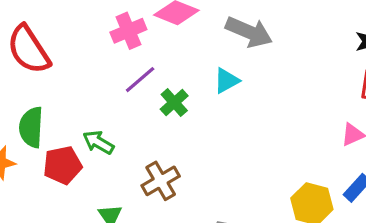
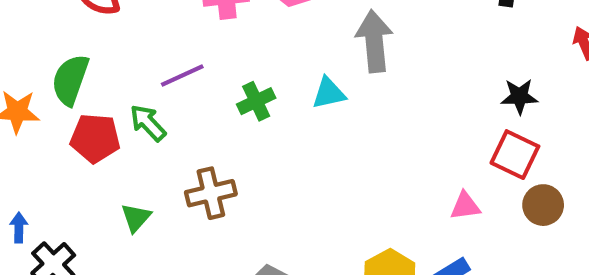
gray arrow: (249, 32) -> (374, 41), turned -135
purple line: (140, 80) -> (182, 75), moved

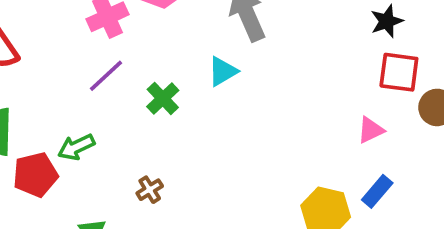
purple line: (182, 75) -> (106, 76), moved
green arrow: (148, 123) -> (76, 147), turned -54
brown cross: (211, 193) -> (150, 190), size x0.6

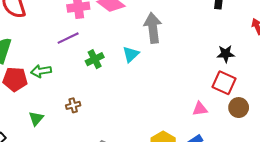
cyan triangle: (223, 71) -> (131, 54), turned -30

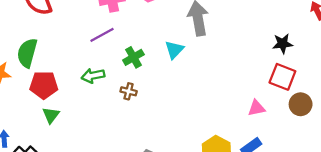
green arrow: (41, 71) -> (93, 76), moved
brown cross: (73, 105) -> (129, 91), moved, turned 32
green triangle: (36, 118) -> (51, 115), moved

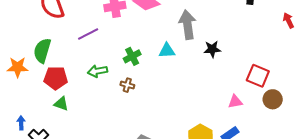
purple line: (102, 35) -> (88, 34), moved
black star: (283, 44) -> (212, 49), moved
cyan triangle: (174, 50) -> (167, 51), turned 42
green triangle: (51, 115) -> (61, 104), turned -49

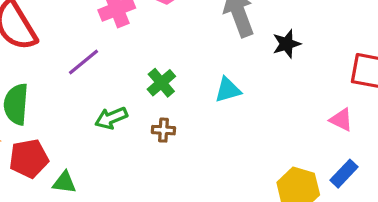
cyan triangle: (167, 51) -> (228, 90), moved
red pentagon: (56, 78) -> (29, 159), moved
pink triangle: (235, 102) -> (341, 120), turned 49

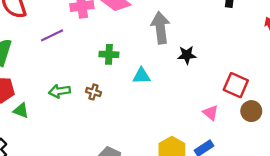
green cross: (161, 83) -> (109, 54), moved, turned 30
green arrow: (111, 118) -> (60, 91), moved

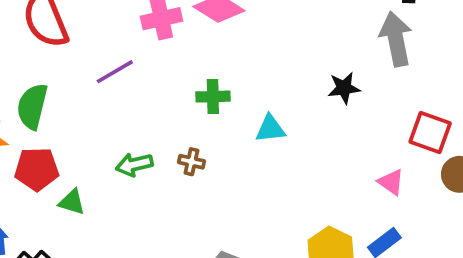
gray arrow: (160, 28) -> (396, 39), moved

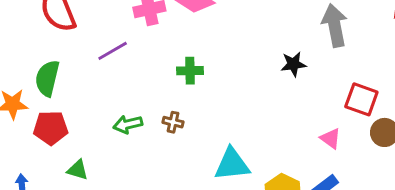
cyan triangle: (270, 129) -> (232, 164), moved, size x1.5
green triangle: (72, 202) -> (78, 170), moved

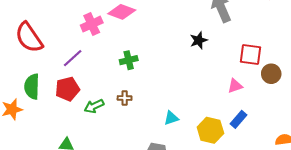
red pentagon: (51, 128) -> (67, 89), moved
pink triangle: (330, 139) -> (235, 86), turned -42
cyan triangle: (232, 164) -> (171, 118), size x0.6

